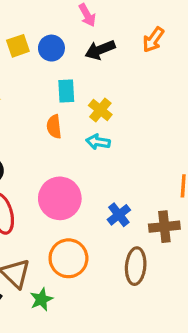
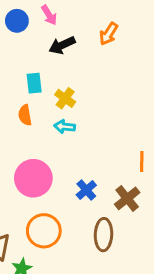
blue circle: (51, 48) -> (17, 21), moved
brown cross: (164, 227) -> (127, 198), turned -30

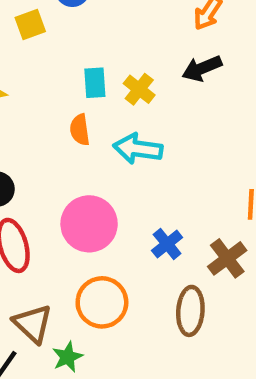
black arrow: (62, 45) -> (202, 68), moved
yellow cross: (65, 98) -> (139, 89), moved
cyan arrow: (65, 127) -> (138, 149), size x1.5

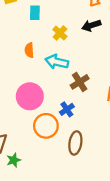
cyan rectangle: (95, 83) -> (35, 13), moved
brown cross: (227, 258) -> (80, 82), moved
orange circle: (102, 302) -> (46, 126), moved

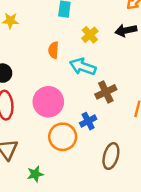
brown ellipse: (75, 143) -> (111, 156), moved
green star: (14, 160) -> (35, 174), moved

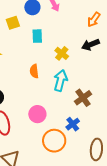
cyan arrow: (83, 67) -> (61, 80), turned 95
pink circle: (48, 102) -> (37, 114), size x0.7

